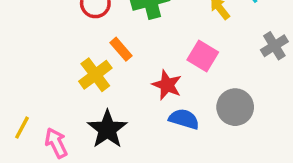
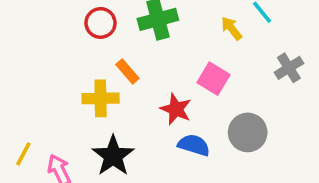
yellow cross: (95, 75) -> (101, 98), turned 36

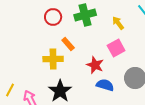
yellow arrow: (232, 28) -> (118, 23), moved
pink square: (214, 79) -> (116, 48), turned 30

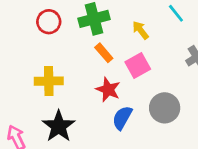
orange rectangle: (68, 44) -> (104, 53), moved
blue semicircle: (105, 85) -> (122, 118), turned -78

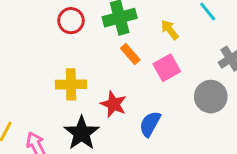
red star: (108, 90) -> (114, 104), moved
gray circle: (165, 108) -> (211, 97), moved

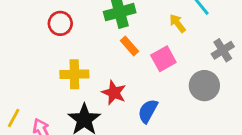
red circle: (71, 21) -> (60, 23), moved
yellow arrow: (170, 30) -> (178, 23), moved

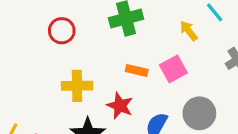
orange rectangle: (129, 46) -> (137, 70), moved, turned -36
gray circle: (204, 86) -> (199, 113), moved

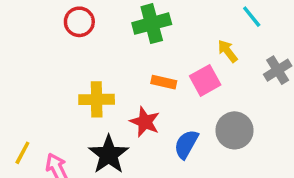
red circle: (62, 31) -> (79, 22), moved
yellow arrow: (189, 31) -> (228, 51), moved

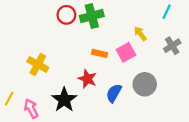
cyan line: (252, 17) -> (167, 12), moved, turned 64
red circle: (79, 22) -> (66, 15), moved
yellow cross: (97, 99) -> (38, 64), moved, turned 30

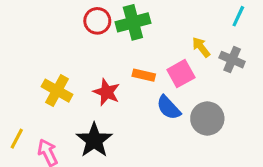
gray cross: (172, 46) -> (232, 60), moved, turned -35
red star: (87, 79) -> (107, 92), moved
blue semicircle: (114, 93) -> (169, 108), moved, turned -72

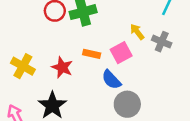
gray circle: (207, 118) -> (127, 104), moved

